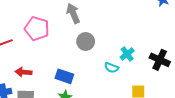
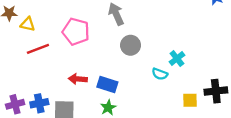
black cross: (160, 60) -> (216, 91), moved, turned -30
red arrow: (24, 72) -> (78, 79), moved

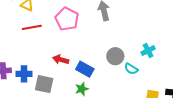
gray circle: (131, 45) -> (115, 56), moved
cyan cross: (177, 59) -> (148, 51), moved

